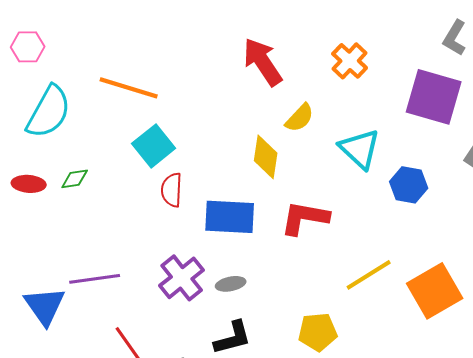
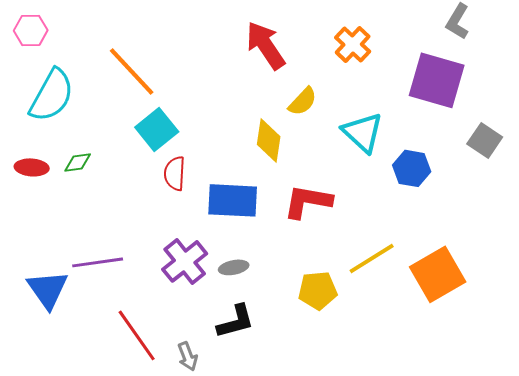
orange line: (129, 88) -> (132, 71), turned 30
yellow pentagon: (318, 332) -> (318, 290), moved

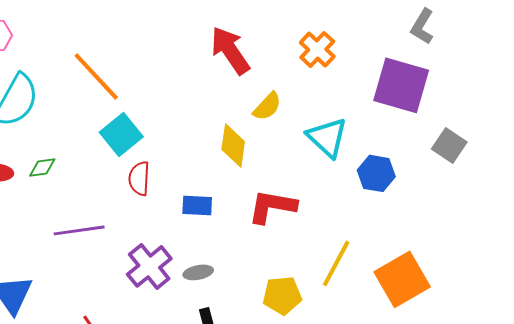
blue rectangle: (233, 200) -> (197, 205), size x0.6
yellow line: (372, 258) -> (336, 263), turned -30
purple line: (98, 262) -> (79, 230), moved

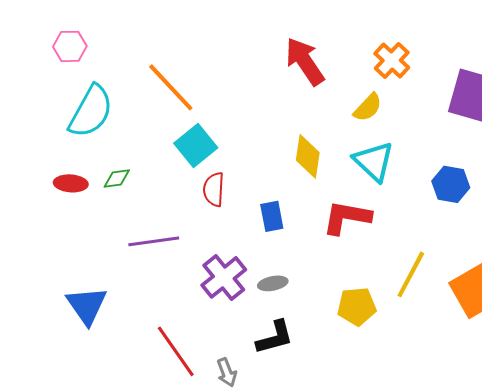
yellow semicircle: (267, 106) -> (368, 107), moved
cyan triangle: (327, 137) -> (374, 161), moved
blue rectangle: (197, 205) -> (272, 216), turned 76

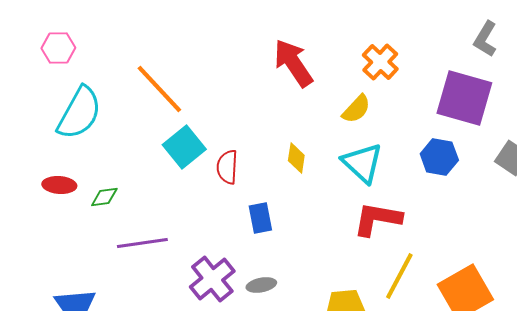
yellow diamond: (308, 156) -> (296, 158), size x0.7
green diamond: (117, 178) -> (104, 197), moved
blue hexagon: (451, 184) -> (439, 157), moved
red semicircle: (214, 189) -> (227, 167), moved
red L-shape: (347, 217) -> (377, 219), moved

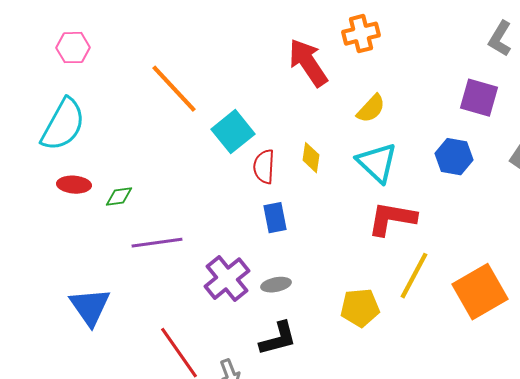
orange cross: (380, 62) -> (361, 34), moved, turned 33
purple square: (464, 98) -> (479, 98), size x0.7
cyan semicircle: (79, 113) -> (63, 125), moved
cyan square: (184, 147) -> (233, 132), moved
red semicircle: (227, 167) -> (264, 167), moved

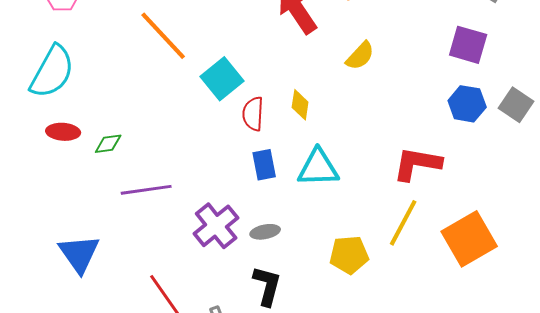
blue hexagon: (454, 157) -> (467, 104), moved
cyan triangle: (377, 163) -> (318, 168), moved, turned -45
red L-shape: (392, 219) -> (417, 164), moved
black L-shape: (278, 339) -> (267, 286), turned -60

